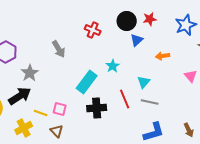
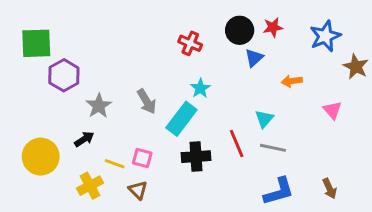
gray arrow: (59, 49) -> (147, 101), moved
cyan star: (113, 66) -> (200, 88), moved
black arrow: (20, 96) -> (84, 139), size x0.6

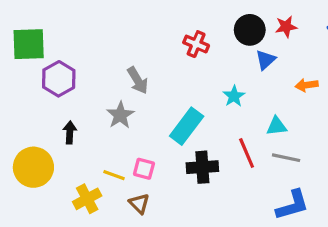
cyan star: (200, 88) -> (234, 96), moved
gray arrow: (147, 101) -> (138, 80), moved
gray star: (99, 106) -> (120, 115), moved
cyan triangle: (264, 119) -> (277, 126), turned 42
black arrow: (84, 139) -> (70, 132), moved, turned -54

